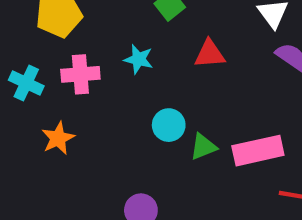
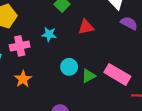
orange star: (58, 138) -> (23, 79), moved
pink rectangle: (258, 151) -> (117, 74), turned 50

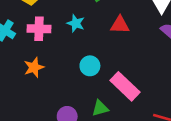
pink rectangle: (117, 74) -> (125, 86), moved
green triangle: (89, 76) -> (100, 108), moved

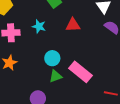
green triangle: (100, 108) -> (56, 76), moved

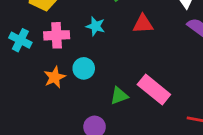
cyan circle: (52, 58) -> (84, 68), moved

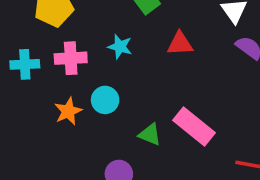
cyan cross: (20, 40) -> (25, 64), turned -30
green triangle: (119, 96) -> (150, 134), turned 42

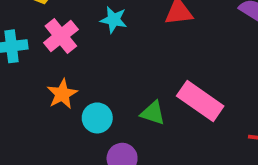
pink cross: (71, 58) -> (61, 36), turned -32
cyan circle: (105, 100) -> (97, 118), moved

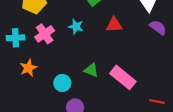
orange star: (62, 94) -> (28, 68), moved
green triangle: (153, 113) -> (91, 70), moved

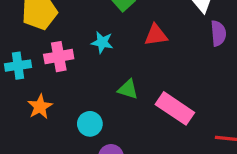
purple semicircle: (158, 27) -> (218, 33), turned 54
pink cross: (45, 34) -> (59, 57), turned 30
green triangle: (91, 70) -> (128, 89), moved

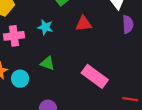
green triangle: (128, 89) -> (47, 63), moved
cyan circle: (90, 124) -> (20, 79), moved

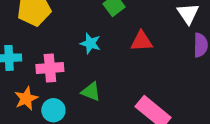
pink cross: (14, 36) -> (50, 68), moved

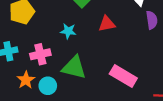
green triangle: (91, 92) -> (74, 68), size x1.6

